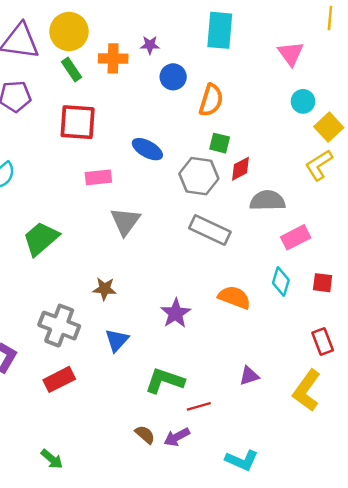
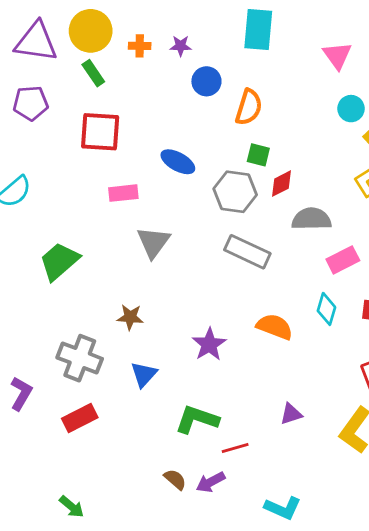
orange cross: (113, 58) -> (140, 46), moved, size x0.7

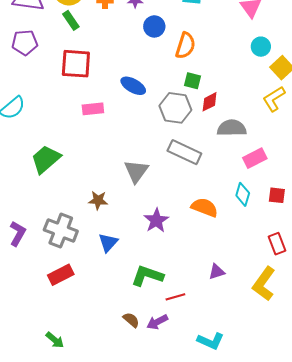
gray triangle: (153, 242) -> (136, 171), moved
purple L-shape: (21, 393) -> (18, 234), moved

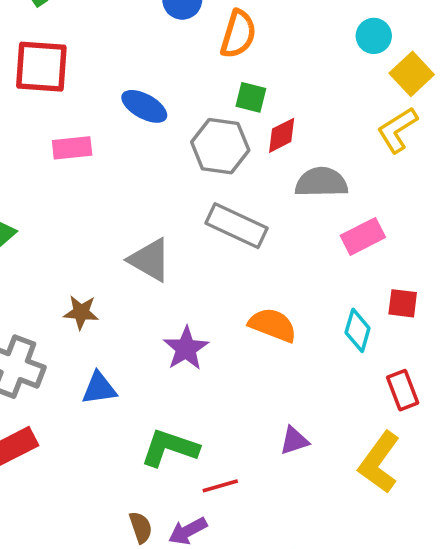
gray triangle: (136, 171) -> (150, 260), turned -36
cyan diamond: (243, 194) -> (358, 330), moved
blue triangle: (108, 243) -> (99, 388), turned 40
brown semicircle: (131, 320) -> (141, 527), turned 30

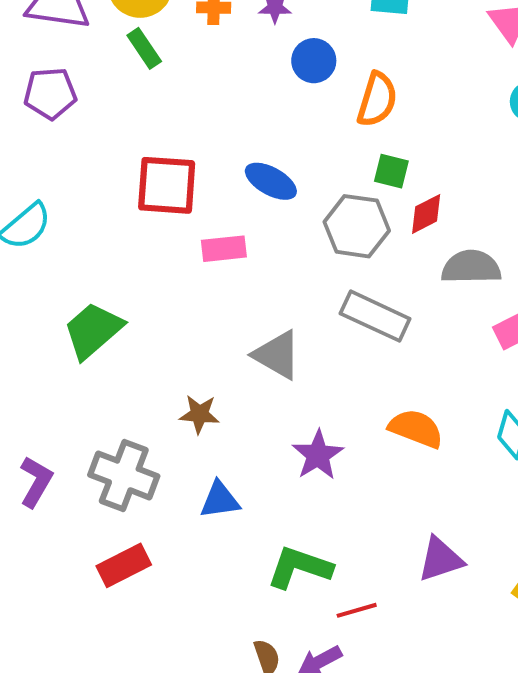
red square: (41, 67) -> (167, 185), moved
pink rectangle: (72, 148) -> (224, 249), moved
purple triangle: (294, 441) -> (440, 559), size x1.4

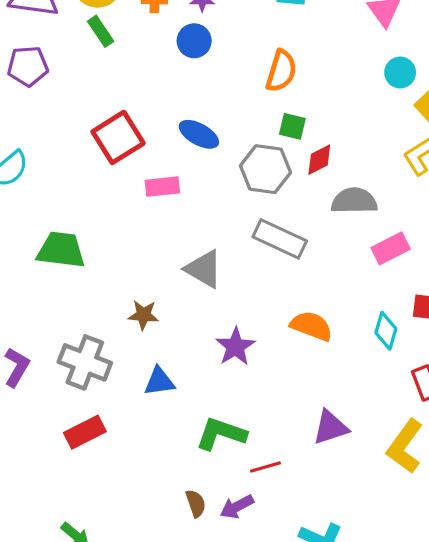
blue circle: (314, 61) -> (194, 41), moved
red square: (167, 185) -> (118, 137), turned -36
green trapezoid: (93, 330) -> (61, 250), turned 48

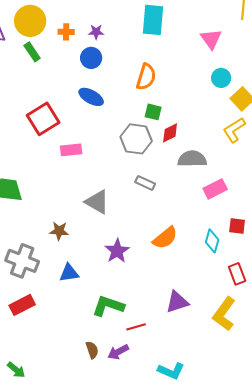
blue ellipse: (199, 134) -> (91, 97), moved
gray rectangle: (280, 239) -> (145, 183), size x0.6
orange semicircle: (311, 326) -> (165, 238), turned 120

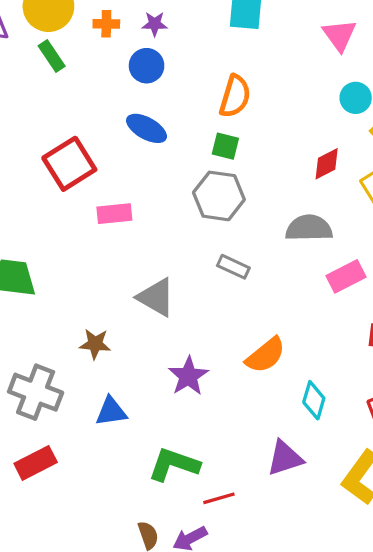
green square: (153, 112) -> (225, 146), moved
red diamond: (170, 133) -> (327, 164), moved
cyan diamond: (212, 241) -> (314, 400), moved

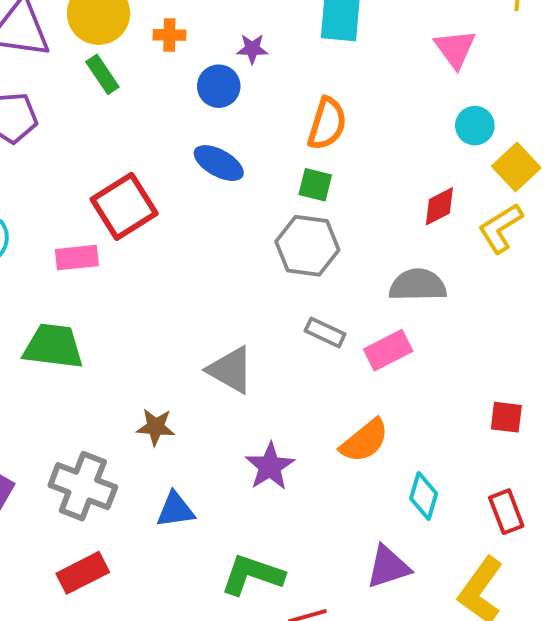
purple star: (155, 24) -> (252, 49), moved
pink rectangle: (114, 214) -> (77, 258), moved
pink rectangle: (346, 276) -> (388, 350), moved

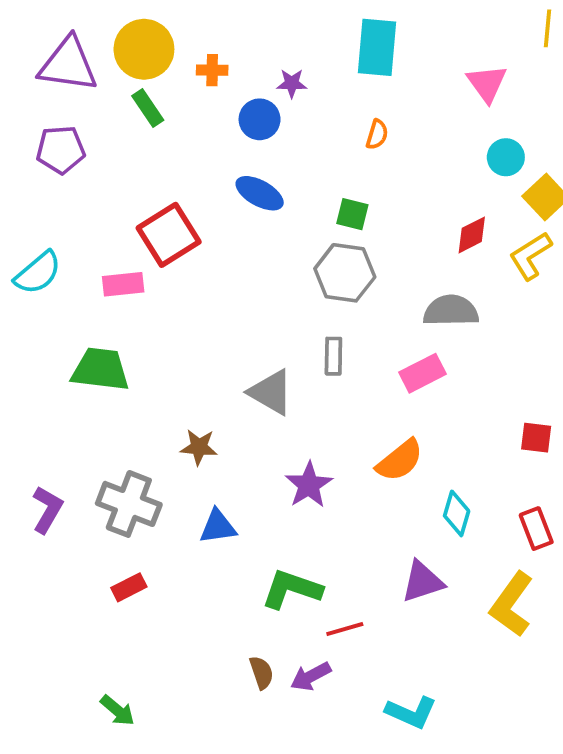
orange semicircle: (327, 124) -> (377, 135), moved, size x0.6
gray rectangle: (325, 332) -> (333, 356), moved, turned 66
red rectangle: (83, 573) -> (129, 587), size x0.7

